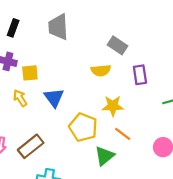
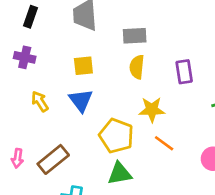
gray rectangle: (117, 45) -> (135, 36), moved, turned -36
yellow semicircle: (101, 70) -> (137, 67), turned 102
yellow square: (30, 73) -> (83, 66), moved
green triangle: (104, 156) -> (120, 174), moved, turned 30

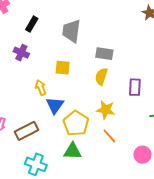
blue triangle: (81, 100) -> (55, 105), moved
yellow arrow: (40, 101) -> (41, 88), moved

